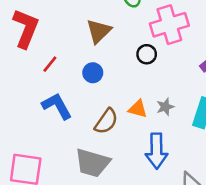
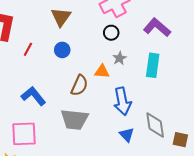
black circle: (147, 54) -> (111, 33), moved
blue L-shape: (57, 106) -> (33, 96), moved
gray star: (165, 107) -> (119, 58), moved

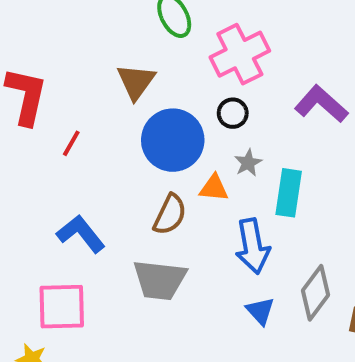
blue circle: (62, 50) -> (173, 140), moved, size x2.0
cyan rectangle: (153, 65) -> (289, 193), moved
gray diamond: (155, 125) -> (315, 293), turned 44

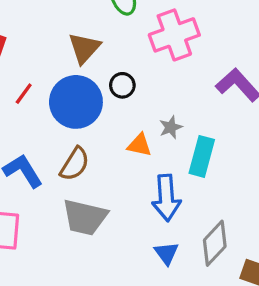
black circle: (233, 113) -> (122, 85), moved
blue circle: (173, 140) -> (76, 102), moved
brown semicircle: (170, 215) -> (75, 164), moved

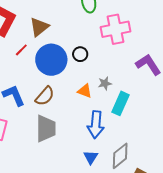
brown triangle: (84, 48) -> (39, 27), moved
gray trapezoid: (85, 217) -> (46, 129), turned -112

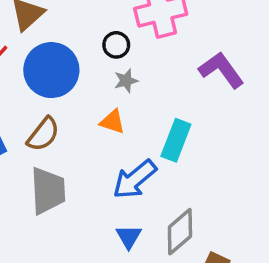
black circle: (80, 54) -> (116, 45), moved
gray star: (105, 83) -> (126, 81), moved
blue arrow: (96, 125) -> (135, 179), turned 48

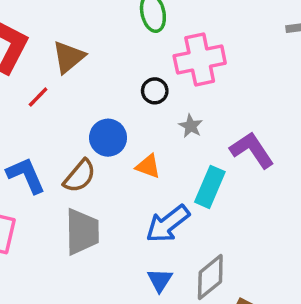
blue circle: (51, 70) -> (108, 138), moved, size x0.7
purple L-shape: (221, 70) -> (252, 150), moved
gray star: (126, 81) -> (191, 126), moved, turned -30

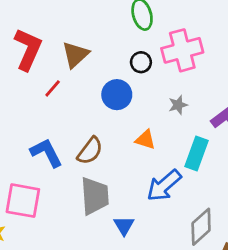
black circle: (155, 91) -> (141, 62), moved
gray star: (191, 126) -> (178, 105), turned 30
blue circle: (108, 138) -> (117, 95), moved
blue triangle: (160, 280) -> (124, 226), moved

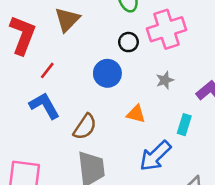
brown triangle: (75, 55) -> (67, 20), moved
blue L-shape: (46, 153) -> (44, 106), moved
cyan rectangle: (197, 154) -> (184, 125), size x0.7

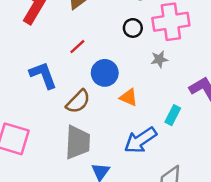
red line: (47, 70) -> (77, 47), moved
blue circle: (107, 73) -> (105, 73), moved
gray star: (165, 80) -> (159, 59), moved

